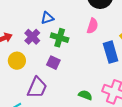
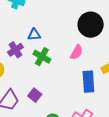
purple square: (53, 63) -> (35, 95), moved

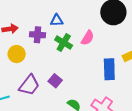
purple cross: (15, 50) -> (37, 35), turned 35
pink semicircle: (77, 52) -> (88, 38), moved

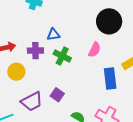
pink semicircle: (88, 38) -> (95, 50), moved
purple trapezoid: (29, 85) -> (32, 101), turned 30

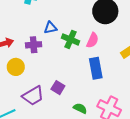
green cross: (62, 56) -> (71, 39), moved
blue rectangle: (110, 79) -> (96, 68), moved

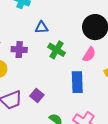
blue triangle: (50, 28) -> (42, 27), moved
pink semicircle: (93, 40) -> (89, 54), moved

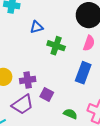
purple cross: (19, 50) -> (28, 80), moved
blue rectangle: (77, 82) -> (83, 73), turned 35

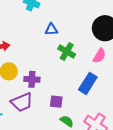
purple square: (47, 95) -> (56, 102), moved, turned -32

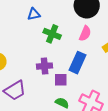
purple cross: (32, 79) -> (45, 66), moved
purple square: (56, 102) -> (61, 80), moved

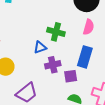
blue triangle: (34, 14) -> (40, 47), moved

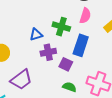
green cross: (56, 32) -> (61, 27), moved
purple square: (71, 76) -> (66, 64), turned 32

